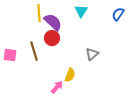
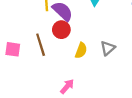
yellow semicircle: (70, 75) -> (81, 50), moved

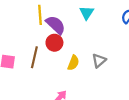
brown line: (41, 45) -> (34, 57), turned 30

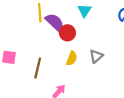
red circle: (54, 43) -> (67, 33), moved
brown line: (34, 57) -> (38, 68), moved

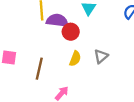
purple semicircle: (55, 22) -> (57, 20), turned -36

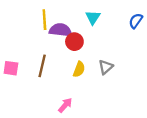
brown line: (39, 69) -> (42, 66), moved

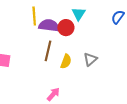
red circle: (74, 42) -> (66, 28), moved
brown line: (42, 66) -> (48, 51), moved

